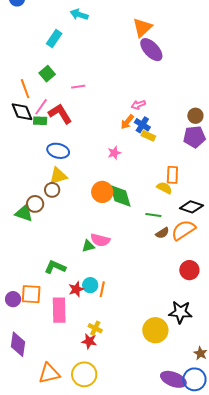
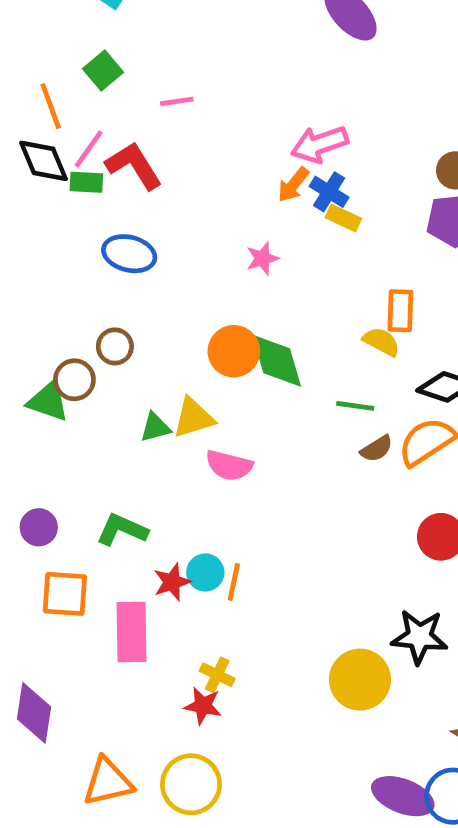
pink arrow: (138, 105) -> (320, 144), size x1.6
yellow triangle: (58, 176) -> (193, 418), moved
green triangle: (88, 246) -> (155, 427), moved
purple circle: (13, 299) -> (39, 527), moved

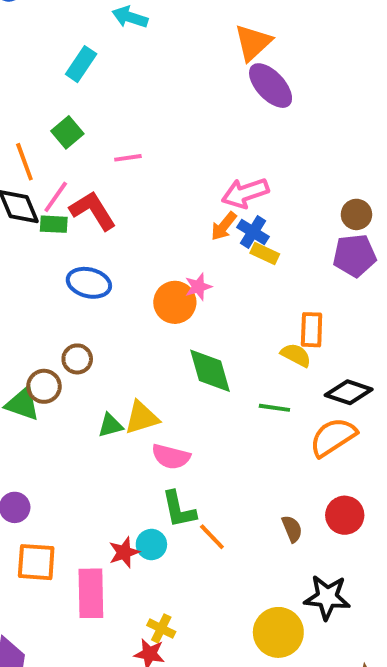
orange circle: (234, 351) -> (175, 302), moved
brown semicircle: (377, 449) -> (292, 529), moved, turned -80
green L-shape: (122, 530) -> (179, 509), moved, turned -126
orange line: (234, 582) -> (212, 537), moved, turned -56

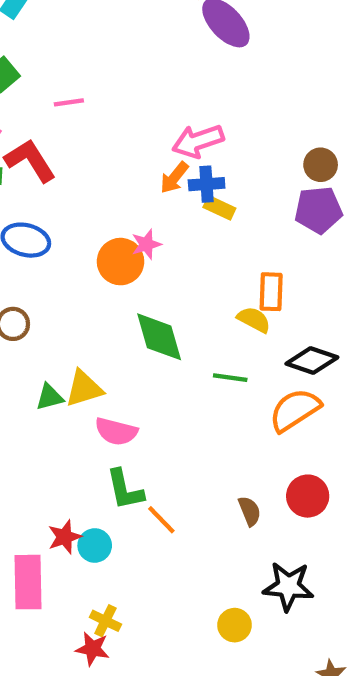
blue cross: (253, 232) -> (207, 184), turned -36
cyan circle: (151, 545) -> (95, 545), moved
yellow circle: (278, 632) -> (235, 625), size x0.6

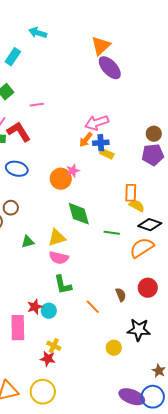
yellow semicircle: (254, 320) -> (137, 206), moved
yellow triangle: (84, 388) -> (57, 238), moved
orange line: (161, 520) -> (93, 307), moved

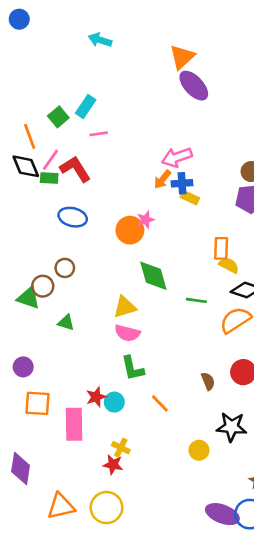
cyan rectangle: (13, 57) -> (86, 106), moved
green triangle: (28, 242) -> (66, 323), moved, turned 32
orange line: (93, 307) -> (160, 403), moved

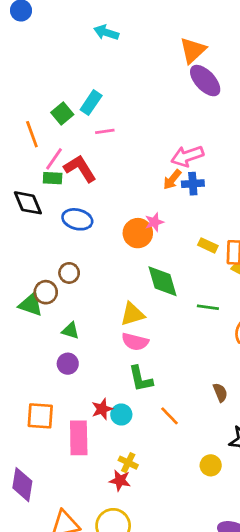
black diamond: (26, 166) -> (28, 203), moved
yellow rectangle: (190, 198) -> (208, 245), moved
purple circle: (23, 367) -> (68, 364), moved

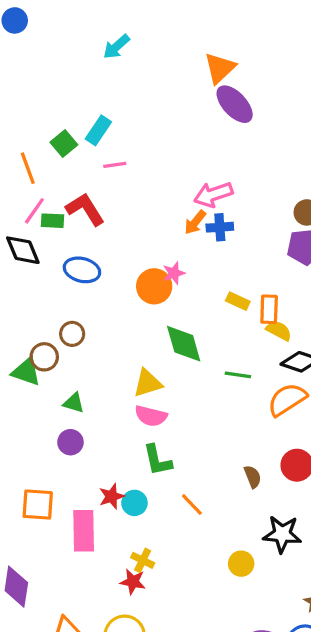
cyan arrow: (106, 32) -> (116, 47), turned -60
pink line: (54, 159) -> (34, 211), moved

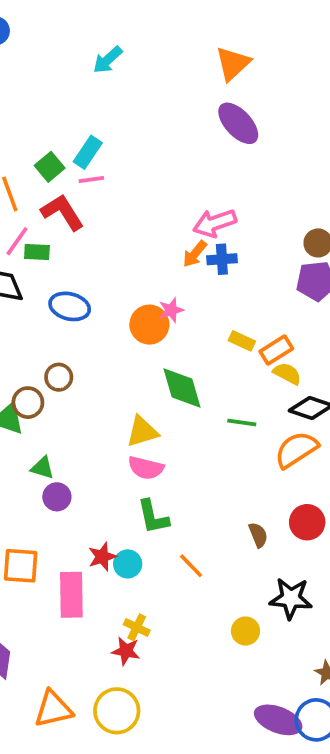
orange triangle: (220, 68) -> (233, 63), moved
pink line: (115, 165) -> (91, 180), moved
red L-shape: (85, 209) -> (62, 212), moved
orange rectangle: (269, 309) -> (276, 350), turned 56
green triangle: (74, 403) -> (42, 468), moved

